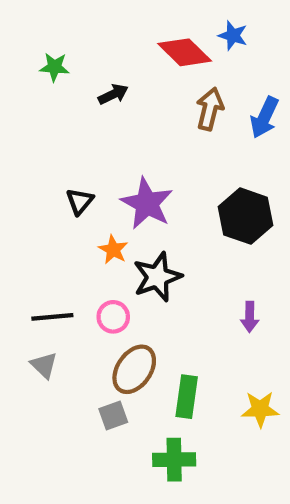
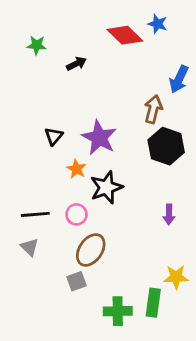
brown arrow: (210, 109) -> (153, 109), moved
green rectangle: (187, 397) -> (153, 303), moved

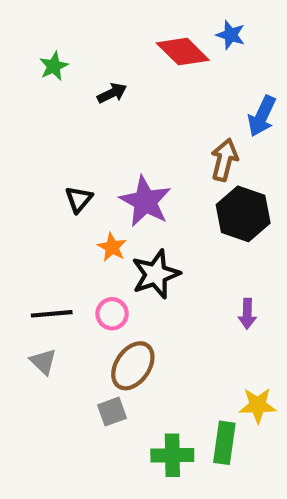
green star: (37, 45) -> (54, 66), turned -30

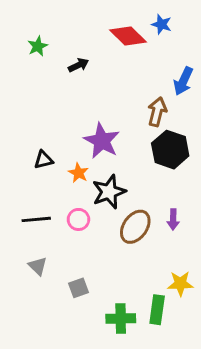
black triangle: (79, 199) -> (44, 160), moved, turned 36
gray triangle: (43, 362) -> (38, 266), moved
brown ellipse: (133, 366) -> (135, 227), moved

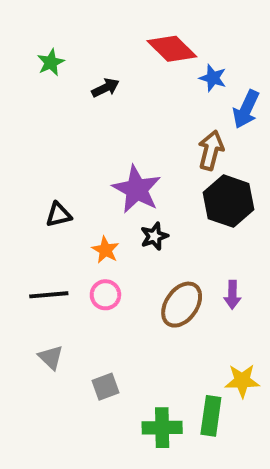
blue star: (161, 24) -> (213, 78), moved
orange star: (78, 173) -> (105, 250), moved
black star: (109, 192) -> (154, 236), moved, size x0.6

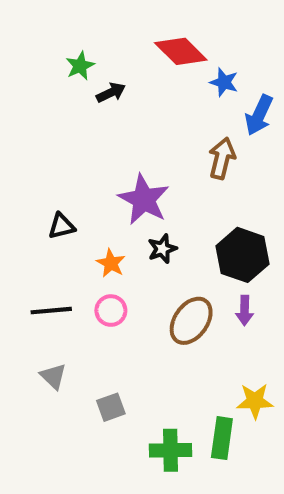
green star: (51, 62) -> (80, 66), moved
black hexagon: (228, 201) -> (243, 255), moved

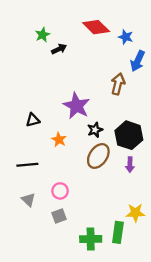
blue star: (224, 82) -> (126, 37), moved
black star: (162, 249) -> (95, 130), moved
pink circle: (111, 311) -> (60, 191), moved
brown ellipse: (191, 321) -> (98, 156), moved

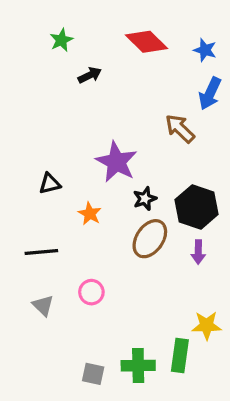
green star: (43, 35) -> (61, 40), moved
blue star: (126, 37) -> (205, 50), moved
brown arrow: (118, 84) -> (180, 129), turned -60
gray square: (59, 216) -> (93, 374), moved, turned 32

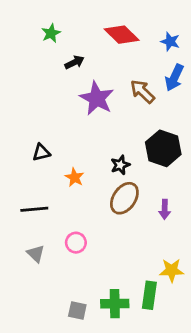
brown arrow: (180, 129) -> (142, 91), moved
purple star: (116, 162) -> (97, 98), moved
black hexagon: (197, 207) -> (163, 148), moved

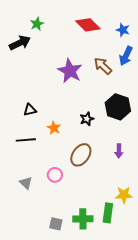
black arrow: (75, 62) -> (20, 43), moved, size x1.5
brown ellipse: (124, 198) -> (81, 155), moved
black line: (34, 209) -> (26, 140), moved

